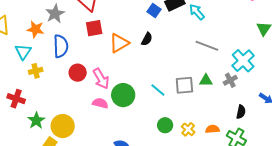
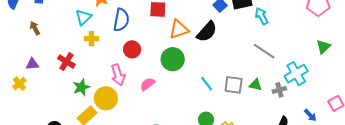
black semicircle: (147, 39) -> (207, 32), size x1.6
pink arrow: (101, 79) -> (118, 75), moved
green circle: (123, 95) -> (173, 59), moved
pink semicircle: (100, 103) -> (148, 84), turned -63

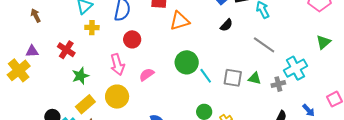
black semicircle: (207, 32) -> (226, 25), moved, size x0.6
green circle: (173, 59) -> (187, 62), moved
yellow cross: (19, 84) -> (19, 70), size x1.6
yellow circle: (106, 98) -> (117, 97), moved

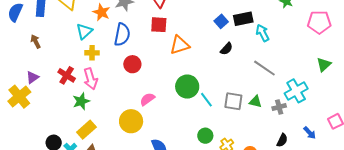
purple triangle: (32, 51) -> (32, 77), turned -32
pink arrow: (117, 64) -> (90, 79), moved
yellow circle: (117, 97) -> (131, 121), moved

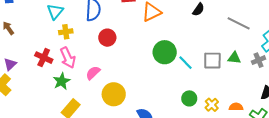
pink semicircle: (147, 99) -> (93, 73), moved

